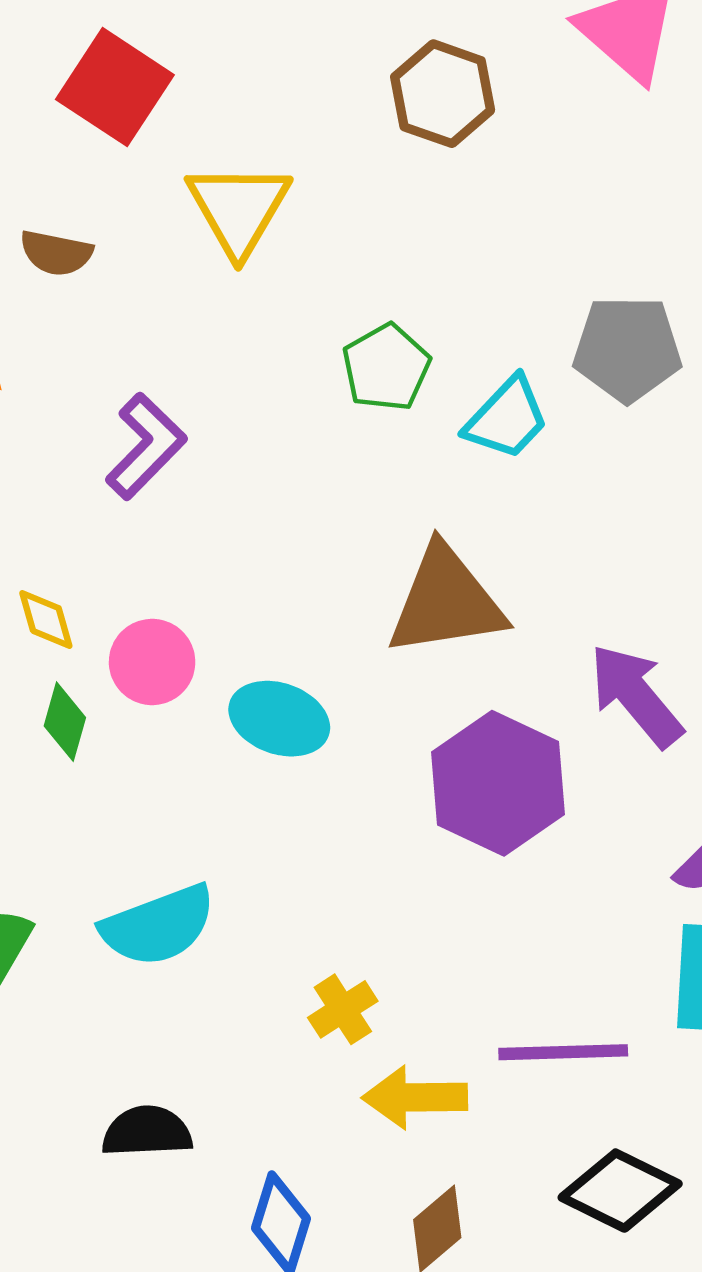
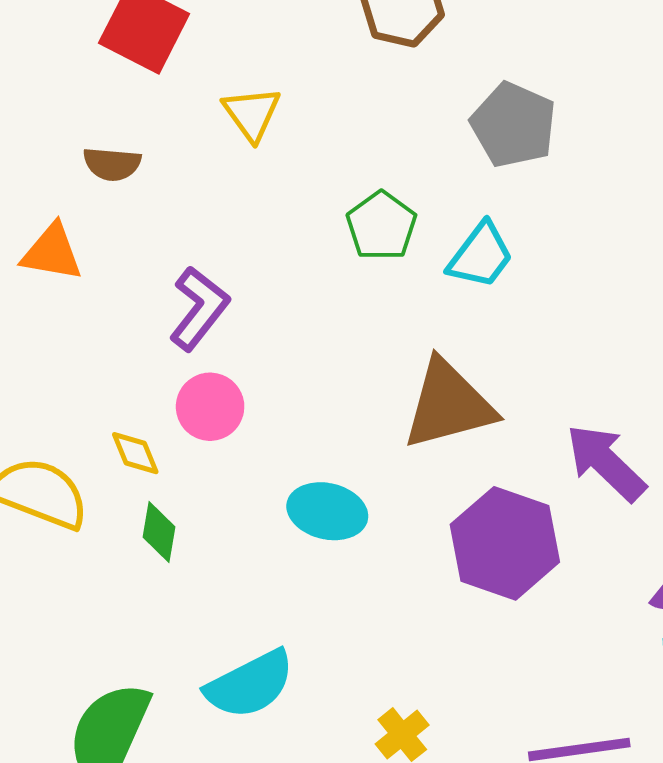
yellow triangle: (239, 209) -> (252, 114), size x0.7
gray pentagon: (627, 349) -> (514, 125), moved, turned 30
pink circle: (152, 662) -> (210, 407), moved

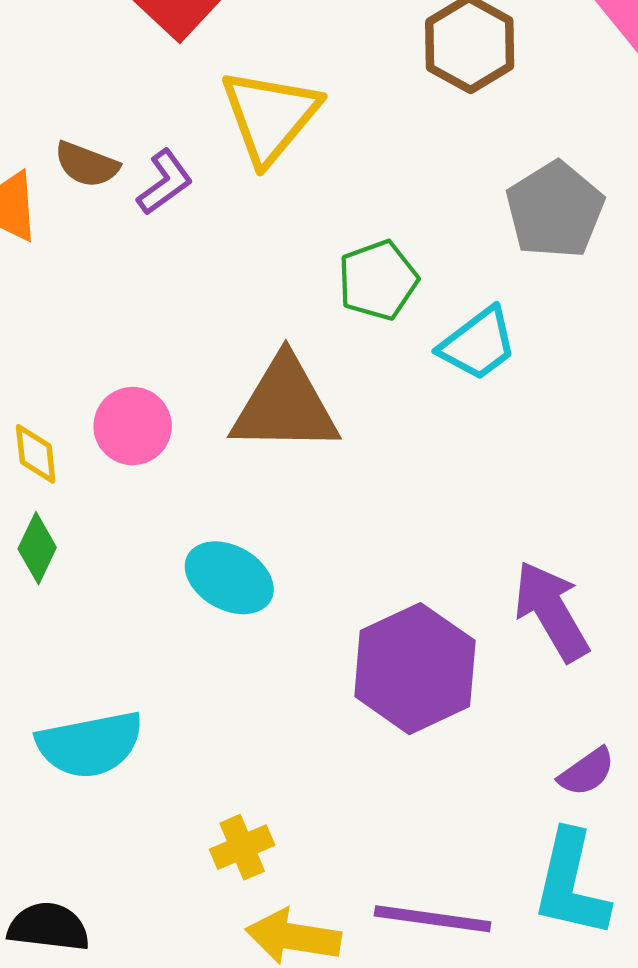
yellow triangle: (252, 114) -> (270, 116), size x1.5
brown semicircle: (112, 164) -> (87, 164), moved
purple L-shape: (199, 308) -> (165, 182), moved, size x0.7
brown triangle: (449, 405) -> (285, 405), moved

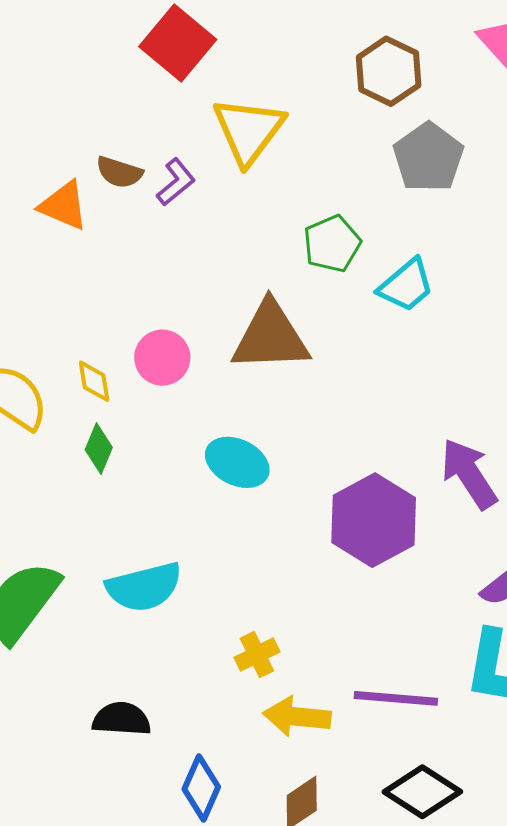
gray pentagon: (555, 210) -> (428, 157), moved

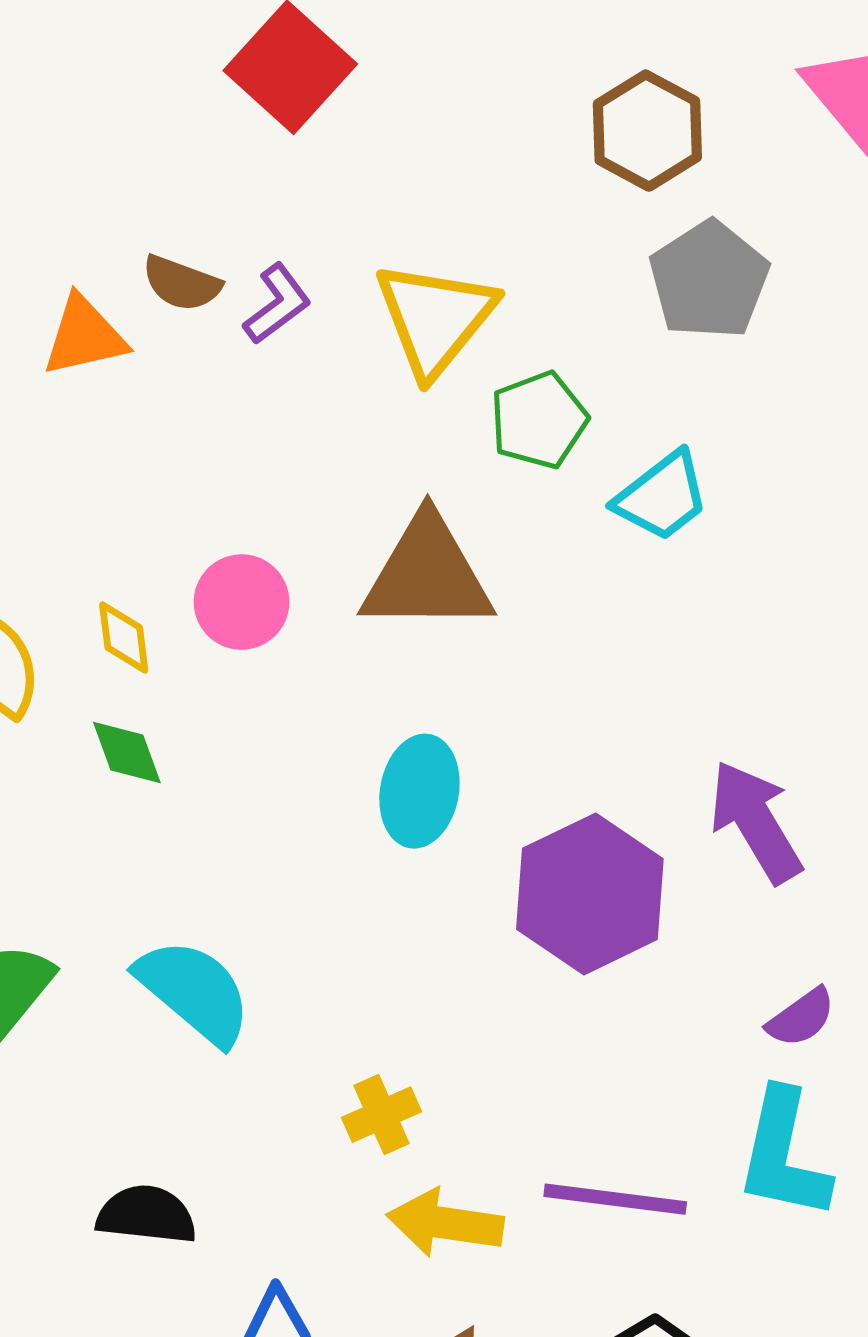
yellow triangle: (248, 131) -> (435, 318), moved
orange triangle: (64, 206) -> (84, 336), turned -38
green diamond: (99, 449) -> (127, 752), turned -45
cyan ellipse: (237, 462) -> (419, 791), moved, turned 72
cyan semicircle: (144, 587) -> (194, 991), turned -128

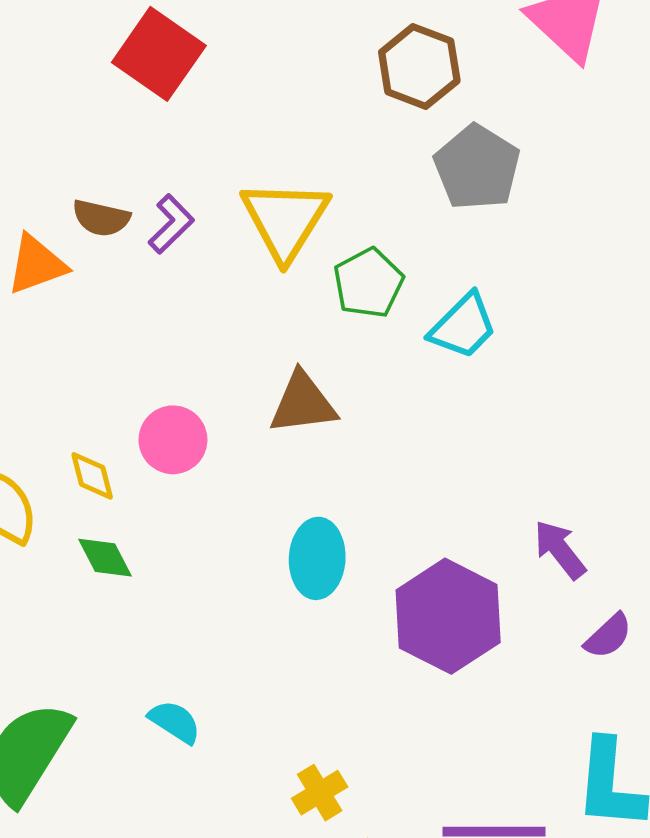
brown triangle: (427, 574) -> (303, 403), size x0.7
purple arrow: (756, 822) -> (560, 550), size x0.7
cyan semicircle: (194, 991) -> (175, 722), size x0.6
purple semicircle: (801, 1018) -> (608, 636), moved

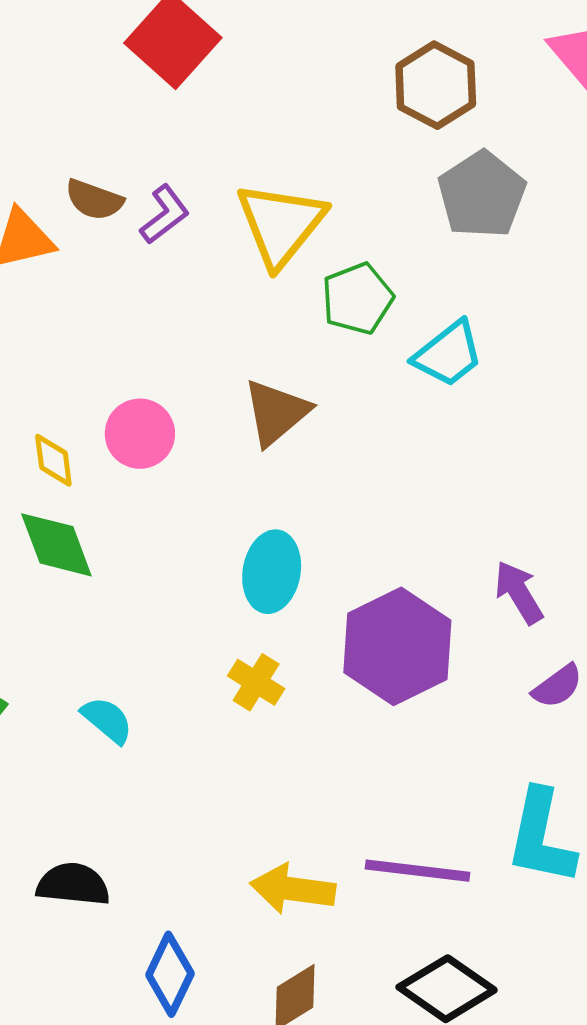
brown triangle: (303, 403) -> (276, 412), turned -40
green diamond: (105, 558) -> (56, 545), size x1.4
yellow cross: (320, 793) -> (256, 682), moved, turned -34

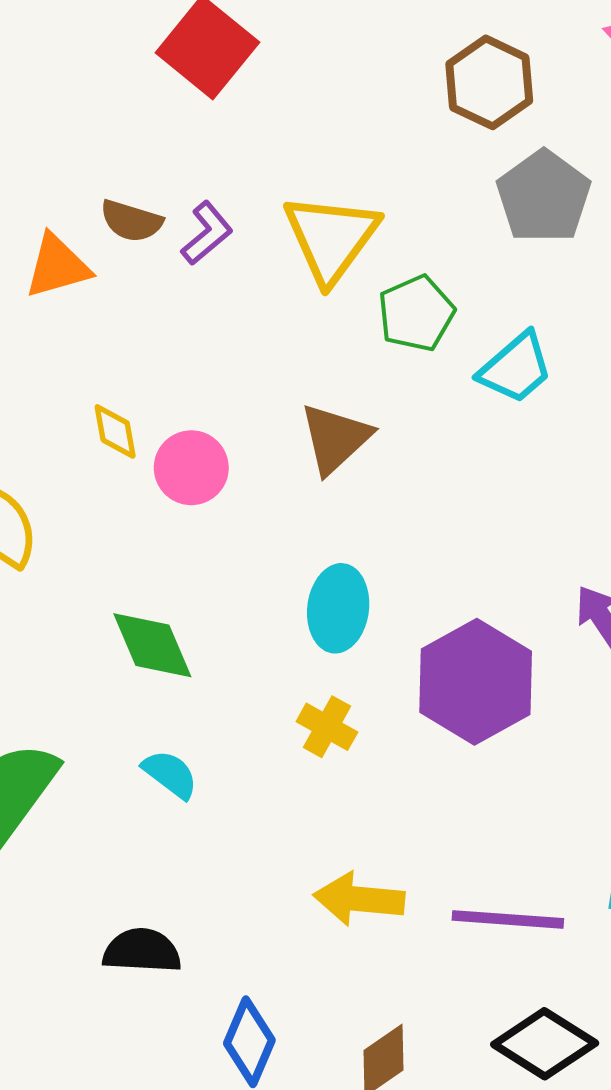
yellow diamond: (53, 460) -> (115, 431), moved
green diamond: (56, 545) -> (152, 645), moved
yellow arrow: (293, 889) -> (359, 899), moved

